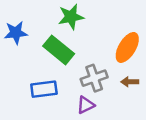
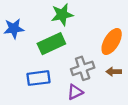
green rectangle: (59, 50) -> (51, 44), turned -64

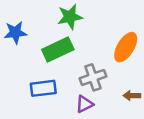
brown arrow: (114, 72) -> (132, 96), moved

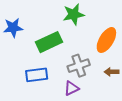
green star: (70, 17) -> (74, 14), moved
brown arrow: (132, 96) -> (112, 72), moved

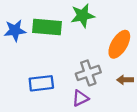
green rectangle: (49, 42) -> (47, 27), moved, turned 30

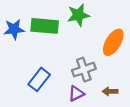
brown arrow: (125, 80) -> (110, 91), moved
blue rectangle: (41, 83) -> (39, 79), turned -45

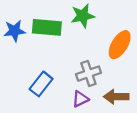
brown arrow: (110, 91) -> (116, 97), size x1.5

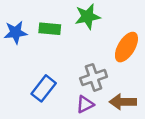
green rectangle: (47, 27) -> (50, 29), size x0.7

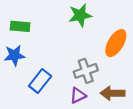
green rectangle: (50, 29) -> (20, 26), moved
blue star: (16, 32) -> (14, 55), moved

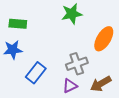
brown arrow: (112, 93) -> (101, 84), turned -30

